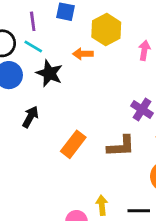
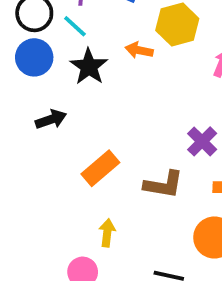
black arrow: (30, 117) -> (51, 119), turned 30
yellow arrow: (102, 205) -> (107, 233), moved

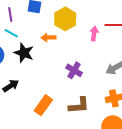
purple cross: (202, 141) -> (74, 70), moved

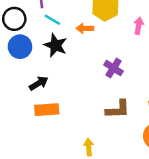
cyan line: (11, 33) -> (52, 20), moved
orange rectangle: (43, 105) -> (47, 110), moved, turned 48

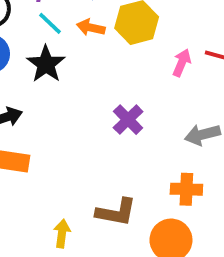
orange arrow: (85, 28) -> (91, 28), moved
brown L-shape: (118, 109) -> (116, 212), moved

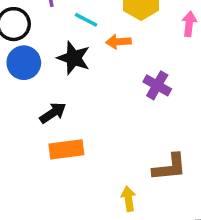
cyan line: (50, 23) -> (86, 20), moved
orange arrow: (91, 28) -> (118, 42), moved

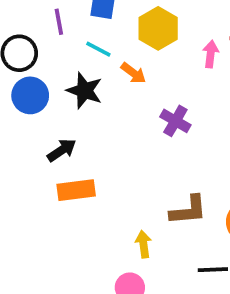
orange arrow: (118, 42) -> (133, 73), turned -140

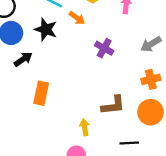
black arrow: (62, 150) -> (23, 59), moved
orange rectangle: (76, 190) -> (41, 93), turned -70

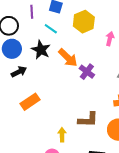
orange arrow: (77, 18) -> (68, 58), moved, size x1.5
orange rectangle: (41, 93) -> (30, 102), turned 36

